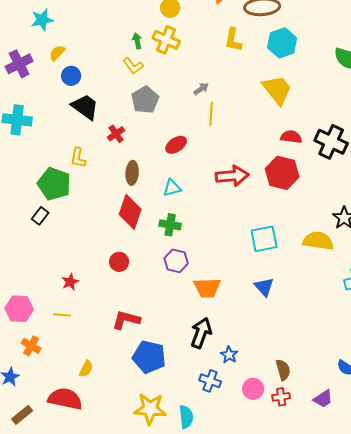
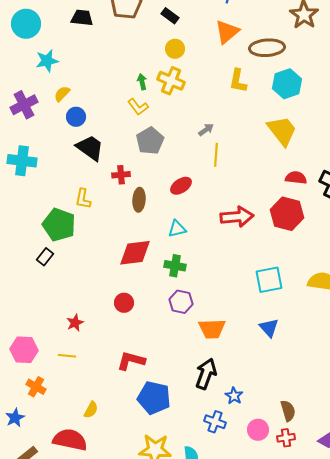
red cross: (116, 134) -> (121, 175), turned 30
brown ellipse: (132, 173) -> (139, 200), moved
red diamond: (130, 212) -> (135, 253), turned 64

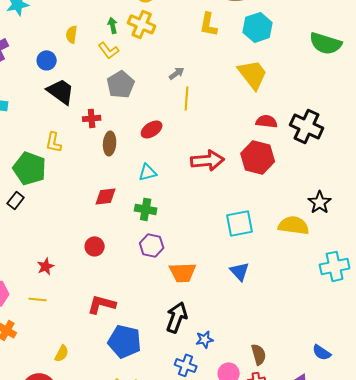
yellow semicircle: (62, 94) -> (72, 34), moved, turned -36
red diamond: (135, 253) -> (106, 196), size x0.7
blue star: (234, 396) -> (205, 339), turned 30

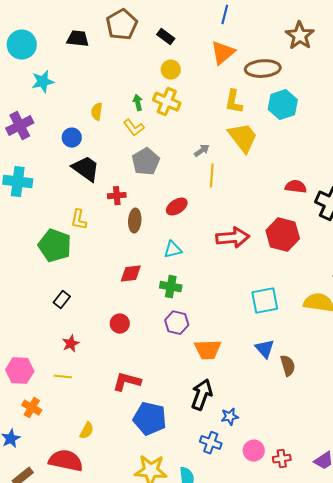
yellow trapezoid: (253, 74) -> (243, 138), moved
red semicircle: (267, 121) -> (296, 187), moved
black rectangle: (16, 200) -> (62, 300), moved
brown semicircle: (259, 354) -> (288, 366), moved

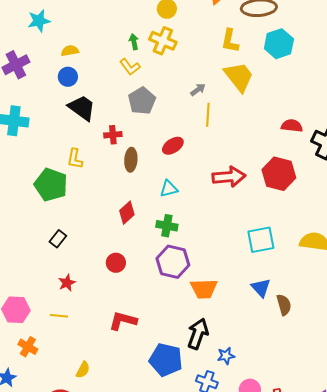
yellow semicircle: (97, 112) -> (70, 51), moved, turned 72
red diamond: (131, 274) -> (127, 213), turned -35
purple hexagon: (177, 323) -> (173, 262), size x1.4
blue pentagon: (150, 419) -> (166, 360), moved

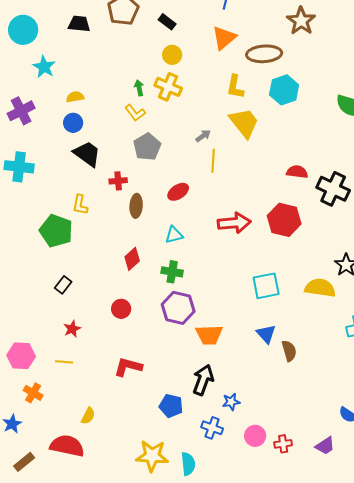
cyan star: (39, 21) -> (44, 67), turned -30
blue pentagon: (166, 360) -> (171, 406), size x0.7

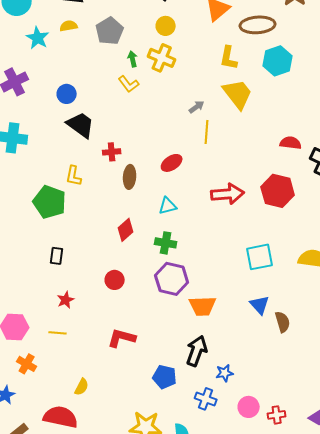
yellow semicircle: (75, 97) -> (69, 26), moved
gray pentagon: (147, 147) -> (110, 31), moved
black rectangle: (63, 285) -> (57, 256), turned -30

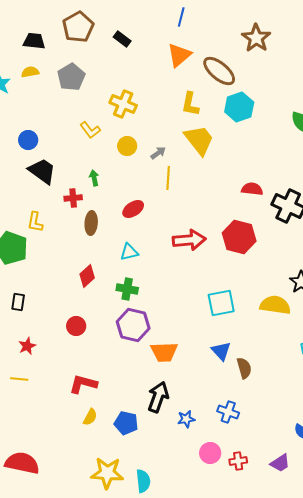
brown ellipse: (258, 25) -> (219, 71), turned 44
yellow circle: (166, 26) -> (127, 146), moved
green arrow: (133, 59) -> (94, 178), moved
yellow semicircle: (82, 387) -> (90, 417), moved
blue cross: (206, 399) -> (228, 412), moved

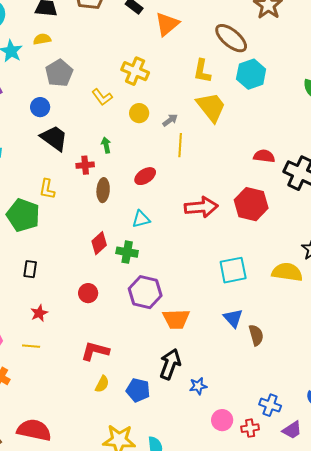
orange triangle: (179, 55) -> (167, 24), moved
gray pentagon: (71, 77) -> (59, 73), moved
green cross: (127, 289) -> (127, 252), moved
blue cross: (228, 412) -> (270, 405), moved

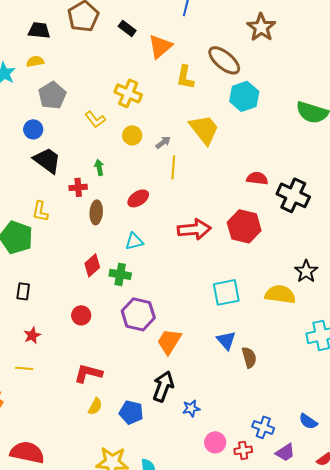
yellow L-shape: (202, 71) -> (185, 77), moved
orange trapezoid: (176, 319) -> (169, 341), turned 124

